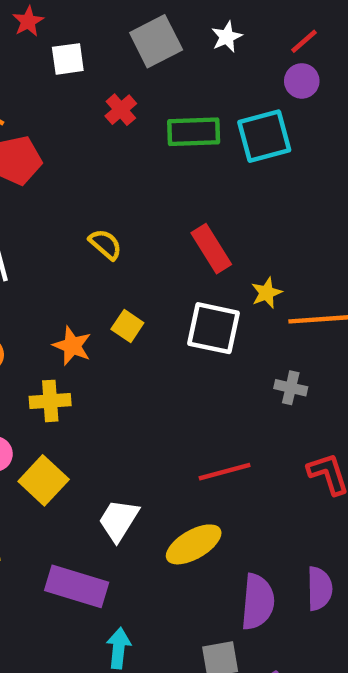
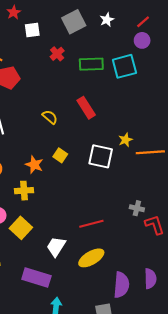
red rectangle: (211, 249) -> (86, 108), moved
gray cross: (291, 388) -> (137, 208), moved
red line: (225, 472) -> (91, 224), moved

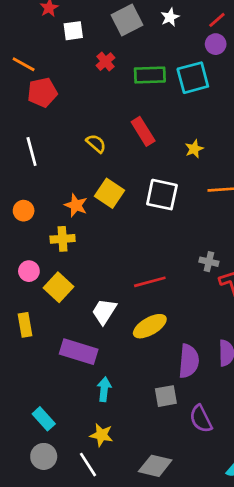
yellow star: (125, 140) -> (194, 149), moved
yellow square: (60, 155) -> (110, 193), size x1.5

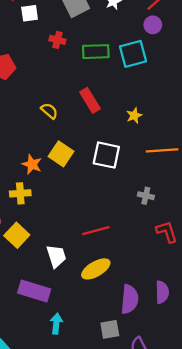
red cross: (105, 62) -> (57, 40), turned -35
gray cross: (209, 262) -> (146, 196), moved
white trapezoid: (104, 311) -> (56, 256), turned 130

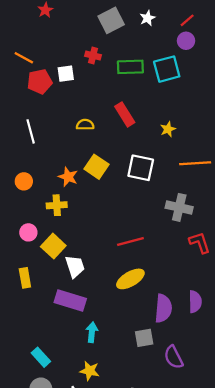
white square: (30, 13) -> (66, 74), moved
yellow semicircle: (49, 111) -> (85, 125), turned -42
gray cross: (146, 196) -> (179, 207), size x1.6
white trapezoid: (56, 256) -> (75, 266), moved

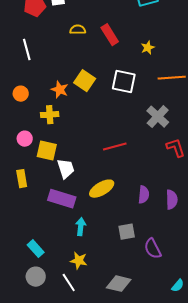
yellow semicircle: (85, 125) -> (78, 30), moved
gray cross: (179, 207) -> (158, 117), turned 30
yellow square: (53, 246) -> (47, 151), turned -30
yellow ellipse: (130, 279) -> (102, 189), moved
purple semicircle: (163, 308) -> (144, 195), moved, size x0.7

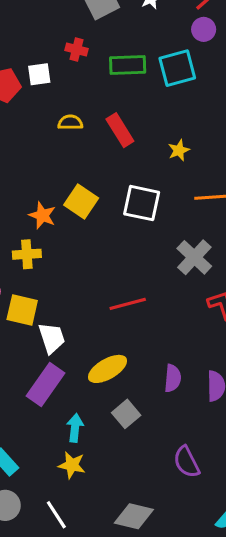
purple rectangle: (62, 199) -> (45, 384), turned -72
gray square: (127, 232) -> (126, 414), moved, turned -30
yellow star: (79, 261) -> (72, 465), moved

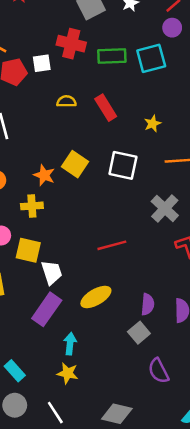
red cross: (76, 50) -> (71, 44), size x1.6
gray square: (126, 414) -> (139, 333), moved

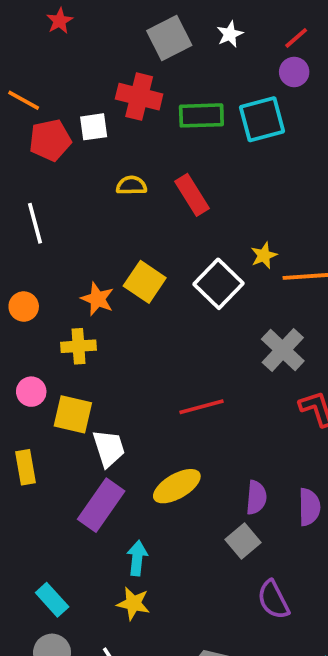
yellow star: (152, 124) -> (264, 255), moved
white square: (123, 165) -> (218, 284), turned 32

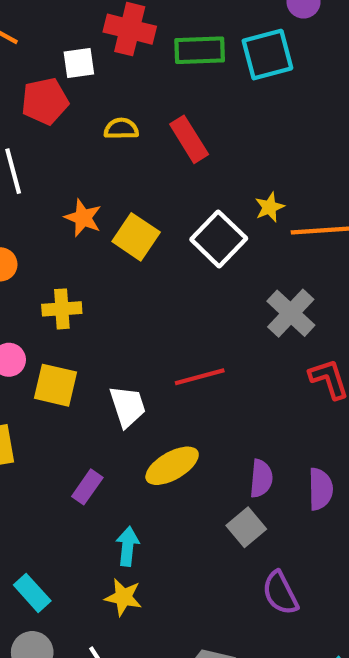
red pentagon: (50, 140) -> (45, 101), moved
orange star: (97, 299) -> (83, 218), moved
white trapezoid: (109, 448) -> (128, 406), moved
purple rectangle: (101, 505) -> (87, 487), size x0.6

